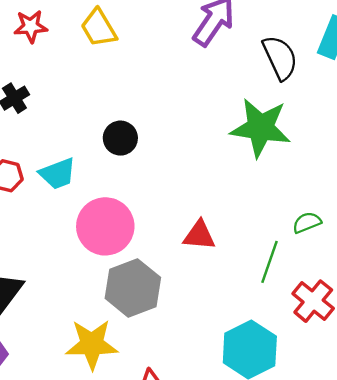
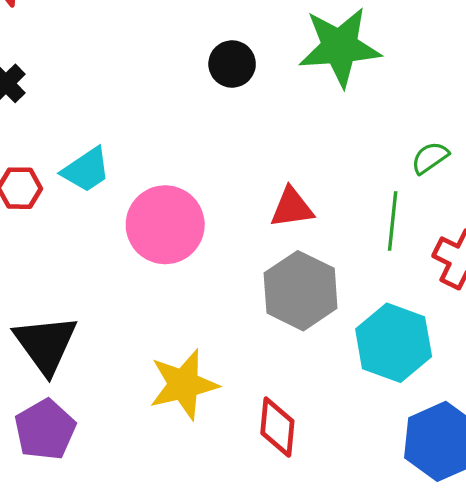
black circle: (120, 138) -> (232, 64), moved
gray hexagon: (133, 288) -> (301, 291), moved

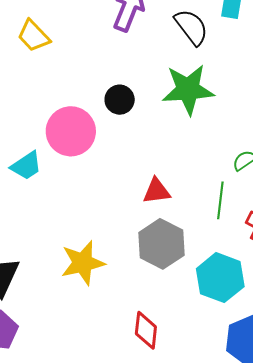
pink circle: (165, 225) -> (71, 131), moved
yellow star: (184, 384) -> (83, 263), moved

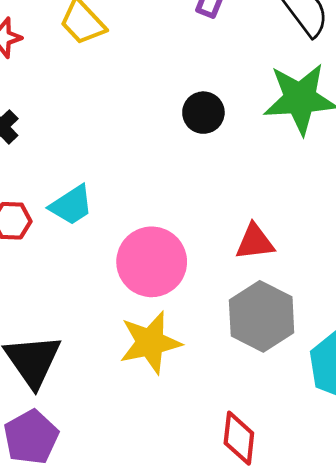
pink circle: (71, 131) -> (152, 262), moved

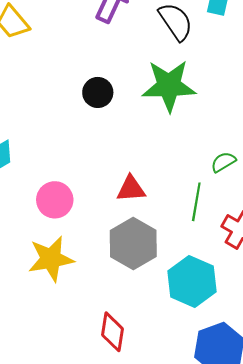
pink circle: (152, 262) -> (55, 200), size x0.7

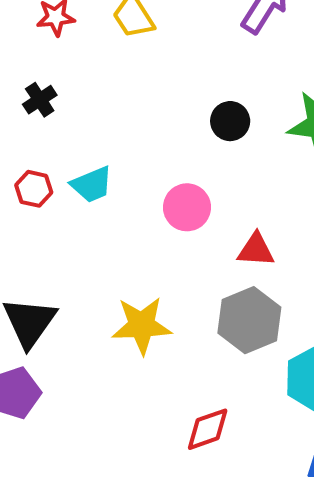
pink circle: (55, 200) -> (187, 207), moved
red diamond: (113, 332) -> (208, 429), turned 54

